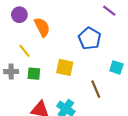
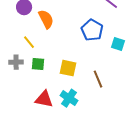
yellow square: (65, 67) -> (68, 68), moved
cyan square: (116, 67) -> (118, 44), moved

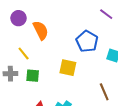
yellow square: (68, 68) -> (68, 68), moved
brown line: (98, 79) -> (104, 92), moved

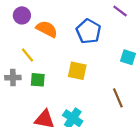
orange semicircle: (41, 30) -> (47, 29), turned -36
blue pentagon: (87, 41) -> (89, 31), moved

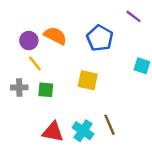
purple circle: (22, 15) -> (29, 41), moved
brown line: (118, 98) -> (109, 125), moved

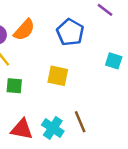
orange semicircle: (55, 36) -> (24, 30), turned 105

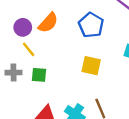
yellow square: (58, 76) -> (91, 66), moved

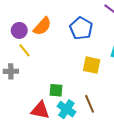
yellow square: (91, 66) -> (92, 65), moved
green square: (39, 75) -> (56, 90), moved

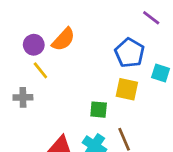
blue pentagon: (81, 28) -> (130, 53), moved
green square: (56, 90) -> (99, 110), moved

